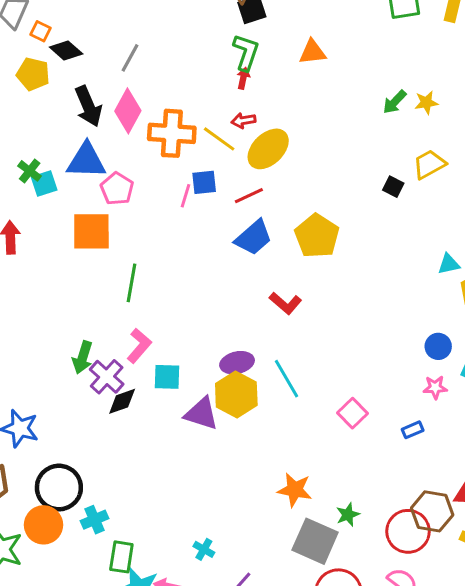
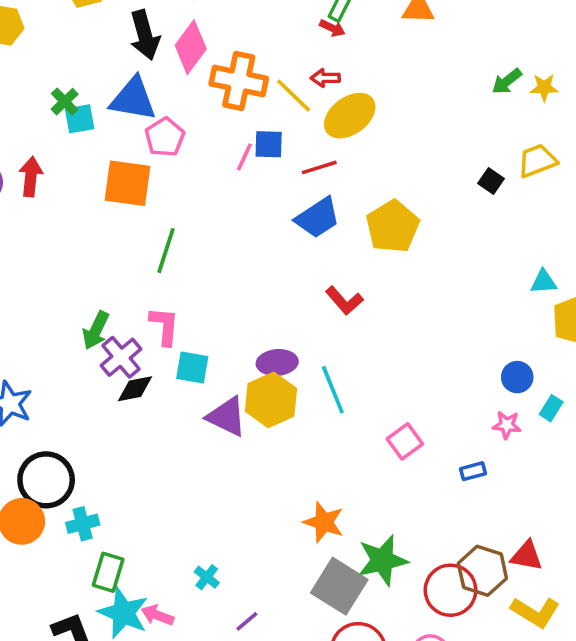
red arrow: (243, 78) -> (332, 28), turned 95
pink L-shape: (139, 346) -> (164, 326), turned -44
green star: (348, 515) -> (382, 560), size x1.8

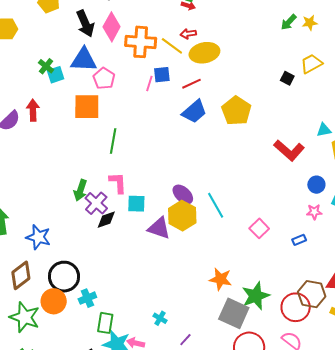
yellow ellipse: (350, 116) -> (204, 53), turned 32
red L-shape: (344, 301) -> (289, 150), moved, size x1.4
purple ellipse: (277, 363) -> (183, 194), turned 55

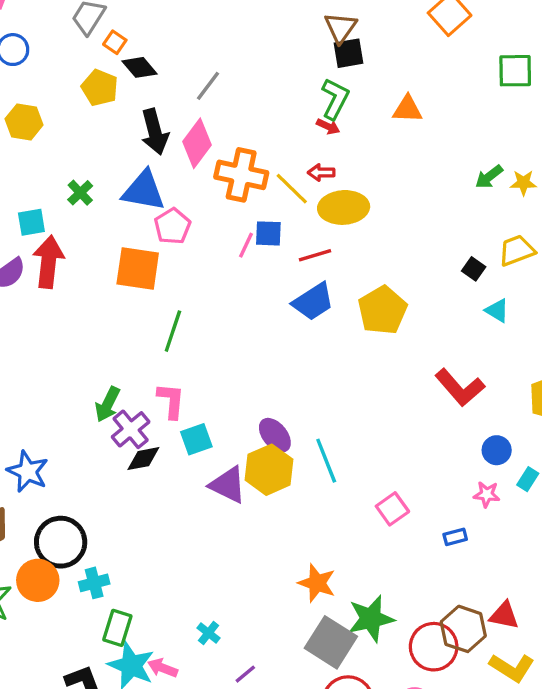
cyan square: (56, 75) -> (31, 222), moved
red arrow: (33, 110) -> (48, 262), size x1.4
cyan triangle: (324, 130) -> (497, 311), moved, turned 35
cyan square: (136, 204) -> (196, 439), turned -30

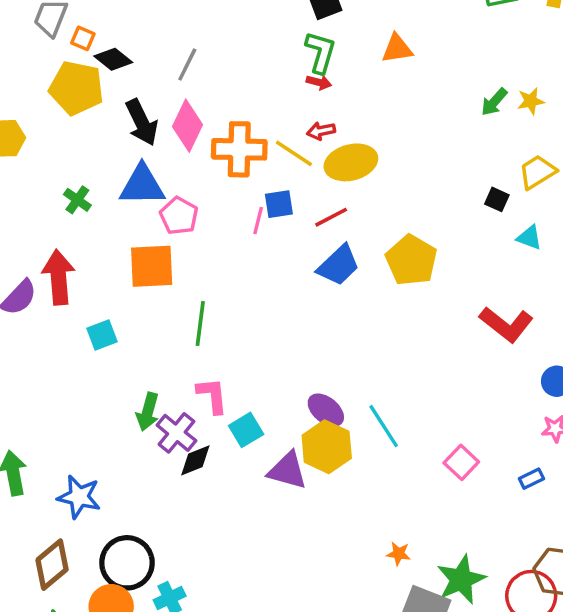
yellow pentagon: (100, 88) -> (76, 88), size x1.4
cyan square: (31, 222) -> (102, 335), moved
orange star: (317, 583) -> (399, 554), size x0.6

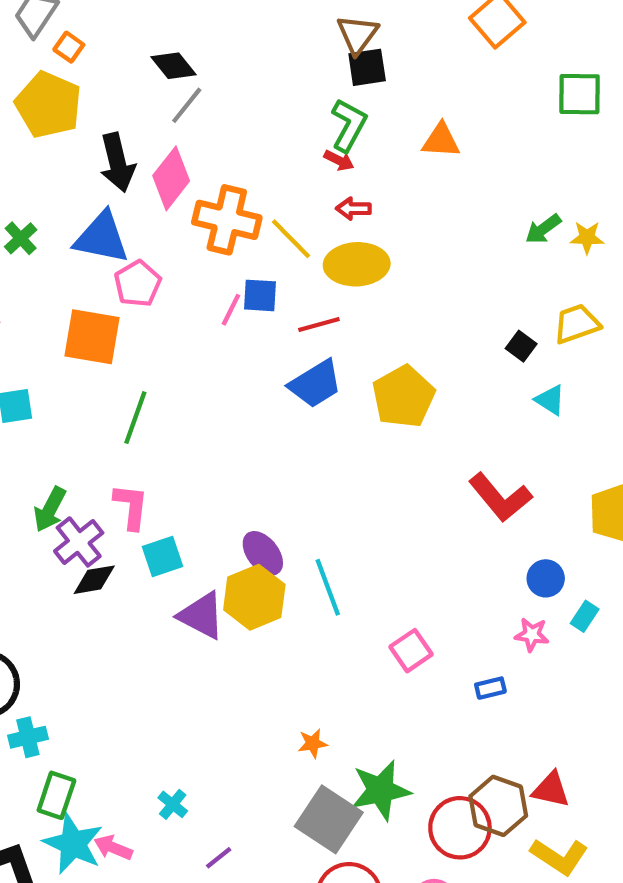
black diamond: (113, 59) -> (174, 66), moved
red arrow: (321, 131) -> (353, 209), moved
orange star: (399, 554) -> (313, 743), turned -30

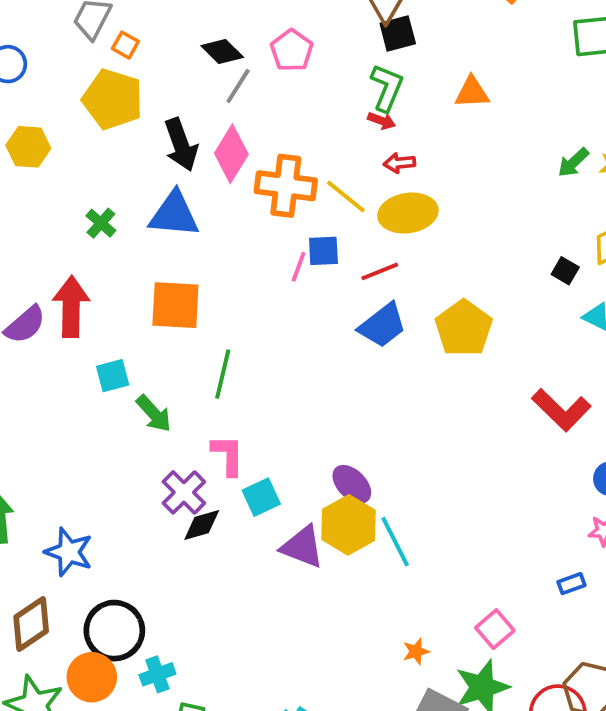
pink pentagon: (138, 284) -> (292, 50), moved
green arrow: (50, 509) -> (154, 414), moved, turned -63
cyan line: (328, 587) -> (395, 542), moved
pink square: (411, 651) -> (495, 629), moved

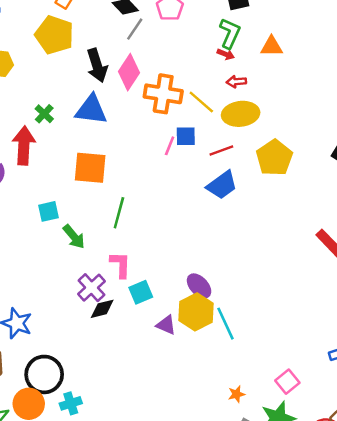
orange triangle: (472, 92) -> (272, 46), moved
red arrow: (71, 307) -> (24, 145), moved
yellow pentagon: (464, 328) -> (274, 158), moved
purple triangle: (302, 547) -> (166, 325), size x0.7

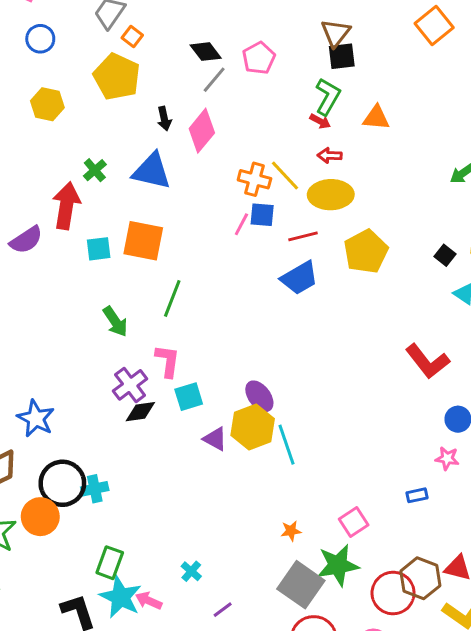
black arrow: (97, 65) -> (164, 119), size x0.6
orange cross: (163, 94) -> (254, 179), moved, size x0.7
cyan square: (48, 211) -> (99, 249), moved
cyan cross: (71, 403) -> (95, 489), moved

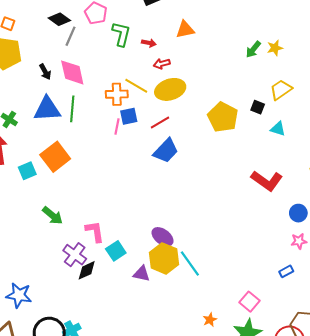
green L-shape: (328, 97) -> (121, 34), moved
pink diamond: (202, 131) -> (72, 72), turned -36
orange square: (143, 241) -> (55, 157), turned -32
yellow pentagon: (366, 252) -> (223, 117), moved
green line: (172, 298) -> (72, 109), moved

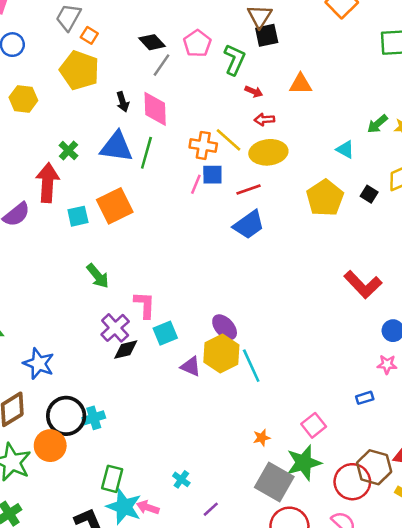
green L-shape: (121, 34) -> (235, 60), moved
cyan triangle: (278, 129) -> (345, 149), moved

